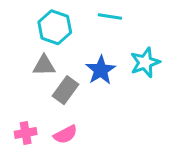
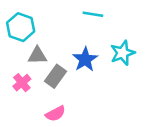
cyan hexagon: (55, 27) -> (21, 27), moved
pink cross: (26, 133) -> (22, 83), moved, turned -30

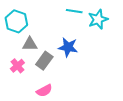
cyan star: (123, 53) -> (98, 19), moved
blue star: (85, 59) -> (68, 47), turned -30

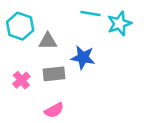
gray triangle: (30, 44) -> (48, 41), moved
gray rectangle: (44, 61) -> (54, 74), turned 48

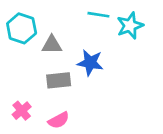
pink cross: (21, 80) -> (22, 111), moved

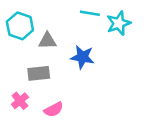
gray rectangle: (59, 80) -> (39, 73), moved

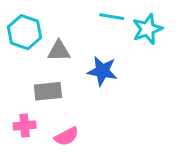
pink cross: (20, 101) -> (25, 125), turned 35

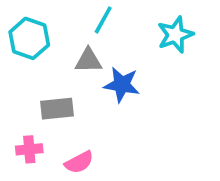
cyan line: (112, 17) -> (103, 20), moved, turned -70
gray triangle: (59, 51) -> (88, 61), moved

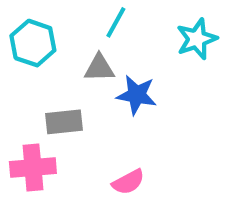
pink cross: (29, 149) -> (33, 167), size x1.5
pink semicircle: (79, 162) -> (128, 182), moved

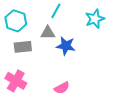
gray rectangle: (64, 122) -> (23, 47), moved
pink cross: (33, 167) -> (16, 81), turned 35

